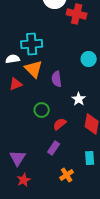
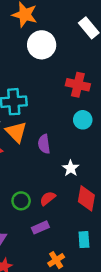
red cross: (77, 14) -> (78, 85), moved
green circle: (42, 110) -> (21, 201), moved
purple rectangle: (54, 148) -> (40, 227), turned 32

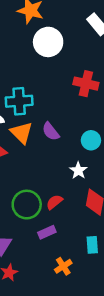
cyan circle: (83, 120) -> (91, 140), moved
purple semicircle: (44, 144) -> (51, 131), moved, turned -30
green circle: (21, 201) -> (27, 205), size x1.5

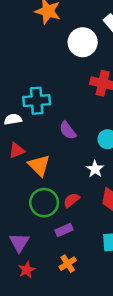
white circle: (48, 42) -> (83, 42), moved
orange triangle: (22, 133) -> (39, 165), moved
orange cross: (63, 266) -> (68, 264), moved

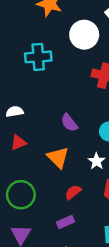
cyan cross: (37, 101) -> (38, 57), moved
orange triangle: (39, 165) -> (58, 157), moved
green circle: (44, 203) -> (21, 195), moved

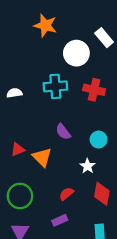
cyan cross: (38, 57) -> (55, 86), moved
white semicircle: (15, 112) -> (14, 93), moved
orange triangle: (58, 157) -> (42, 157), moved

